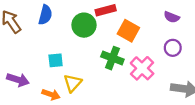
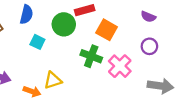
cyan square: (56, 60) -> (37, 42), moved, turned 32
yellow triangle: (73, 83) -> (53, 80), turned 30

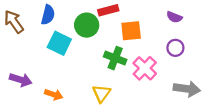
orange square: (107, 30) -> (131, 31), turned -35
cyan square: (37, 42) -> (59, 43), size x1.5
yellow triangle: (53, 80) -> (101, 93), moved, turned -36

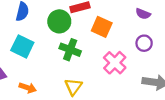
orange square: (131, 31) -> (102, 27), turned 30
cyan square: (59, 43) -> (22, 46), moved
green cross: (115, 58) -> (70, 50), moved

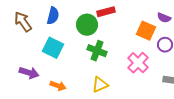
orange square: (102, 27) -> (146, 31), moved
yellow triangle: (73, 87) -> (100, 85), turned 30

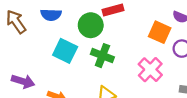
blue semicircle: (53, 16) -> (51, 15), turned 78
cyan square: (53, 48) -> (65, 51), moved

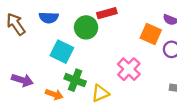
green cross: (102, 56) -> (75, 80), moved
pink cross: (150, 70) -> (129, 69), moved

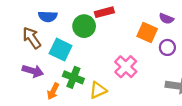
brown arrow: (16, 24) -> (32, 38), moved
purple arrow: (22, 80) -> (33, 71), moved
orange arrow: (54, 94) -> (53, 91), turned 98

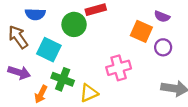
pink cross: (126, 67) -> (119, 68), turned 30

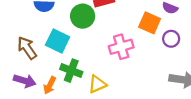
brown arrow: (18, 37) -> (27, 48), moved
pink cross: (119, 68) -> (121, 47), moved
purple arrow: (19, 72) -> (25, 81), moved

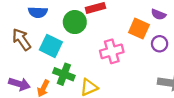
brown arrow: (27, 48) -> (22, 39), moved

